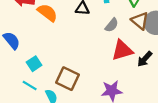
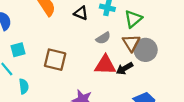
black arrow: (145, 59) -> (125, 68), moved
brown square: (68, 79) -> (55, 60), moved, turned -30

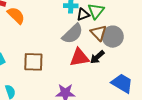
black triangle: (81, 13) -> (83, 14), moved, turned -32
gray semicircle: (103, 38) -> (73, 34), size x1.6

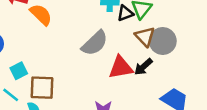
gray semicircle: (73, 34) -> (95, 43), moved
brown square: (33, 62) -> (42, 88), moved

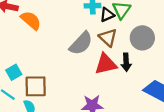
brown triangle: (145, 37) -> (108, 38), moved
black arrow: (143, 67) -> (126, 62), turned -48

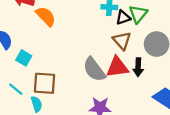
gray semicircle: (81, 43) -> (94, 69), moved, turned 95
cyan square: (14, 72) -> (24, 58), moved, turned -35

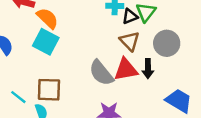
cyan square: (24, 58) -> (46, 42), moved, size x1.5

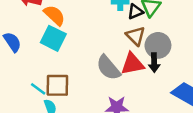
gray circle: (167, 43) -> (158, 45), moved
cyan line: (18, 97) -> (38, 89), moved

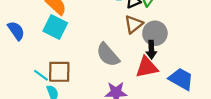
brown triangle: (136, 36) -> (134, 24), turned 36
red triangle: (132, 64) -> (147, 67), moved

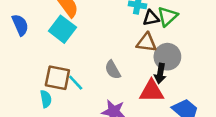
brown triangle: (134, 24) -> (147, 43), turned 36
gray semicircle: (108, 55) -> (113, 70), size x0.7
cyan line: (41, 75) -> (76, 83), moved

